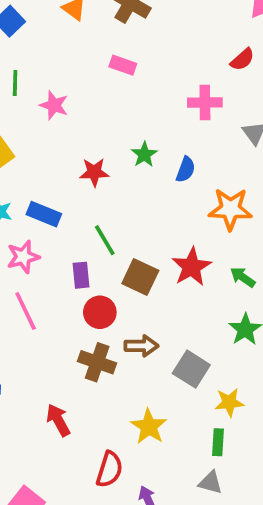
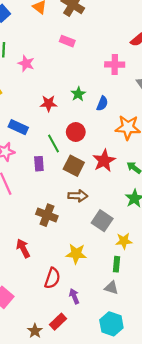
red circle: (100, 312) -> (76, 132), moved
brown arrow: (141, 346) -> (78, 196), moved
yellow star: (149, 427) -> (76, 254), turned -30

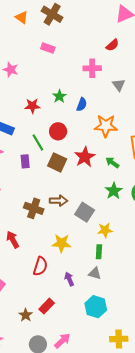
brown arrow: (78, 196) -> (59, 201), moved
purple arrow: (74, 296) -> (69, 279), moved

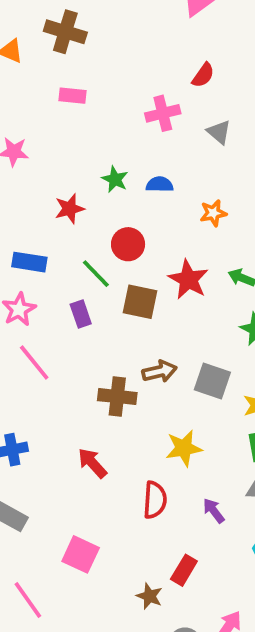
red semicircle: (112, 45) -> (203, 75), moved
blue semicircle: (82, 104) -> (160, 184), turned -96
orange star: (106, 126) -> (213, 213), size x0.6

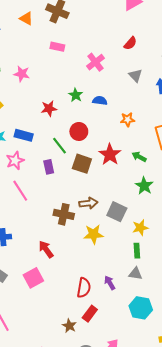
pink cross: (163, 113) -> (95, 62), moved, turned -30
yellow star: (184, 448) -> (94, 234), moved
red semicircle: (155, 500) -> (84, 288), moved
pink square: (81, 554) -> (33, 278), moved, turned 30

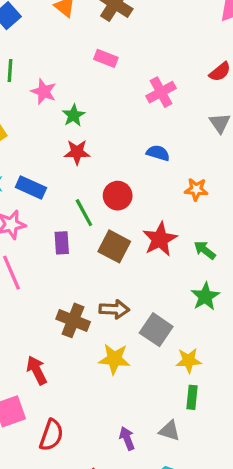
green star: (76, 95) -> (74, 115), moved
green rectangle: (137, 251) -> (192, 397), moved
red semicircle: (84, 288) -> (51, 435), moved

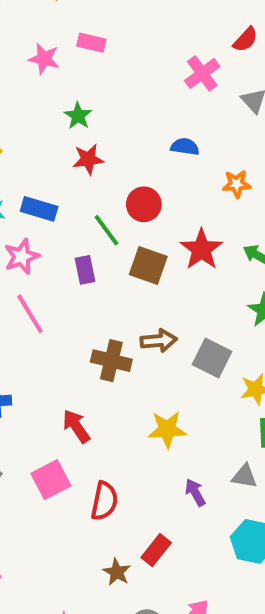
pink rectangle: (106, 58) -> (91, 43), moved
pink star: (44, 92) -> (44, 59), moved
pink cross: (161, 92) -> (202, 73), moved
yellow star: (114, 359) -> (167, 429), moved

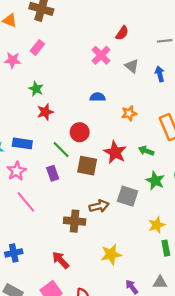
pink rectangle: (91, 43) -> (37, 47), turned -56
gray square: (212, 358) -> (128, 196), moved
gray triangle: (245, 476) -> (160, 282), moved

